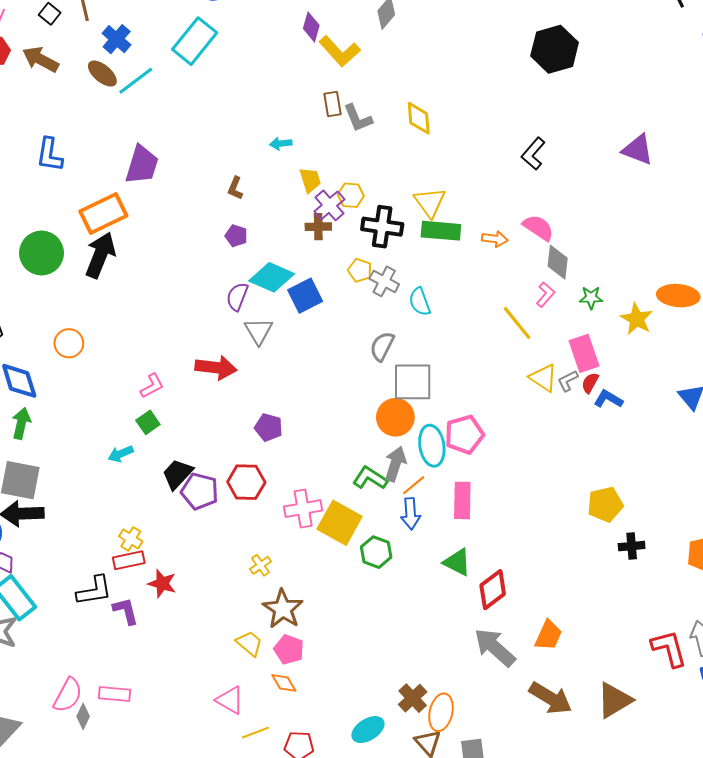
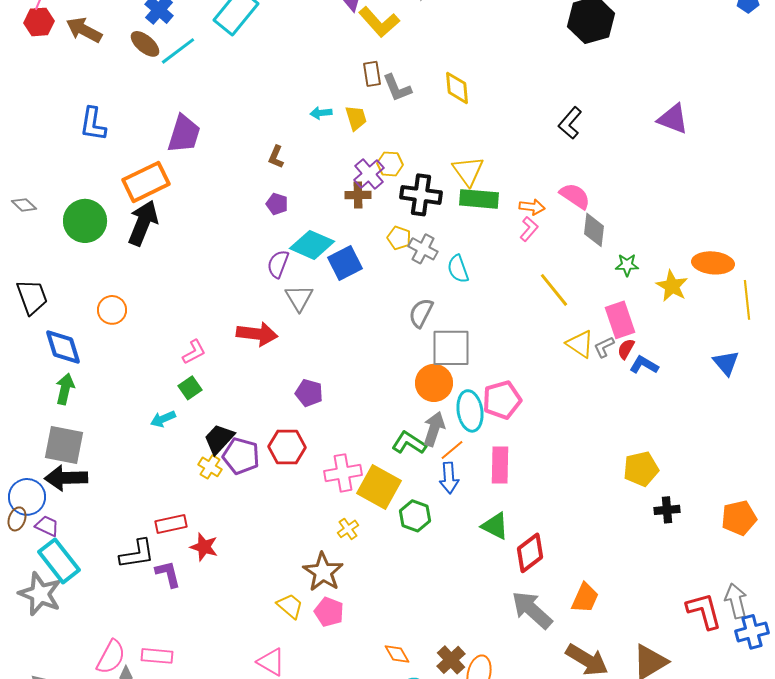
yellow trapezoid: (310, 180) -> (356, 118), moved
pink L-shape: (545, 295) -> (529, 229), moved
yellow cross: (131, 539) -> (210, 467), moved
yellow cross: (261, 565) -> (348, 529), moved
orange diamond: (284, 683) -> (397, 654), moved

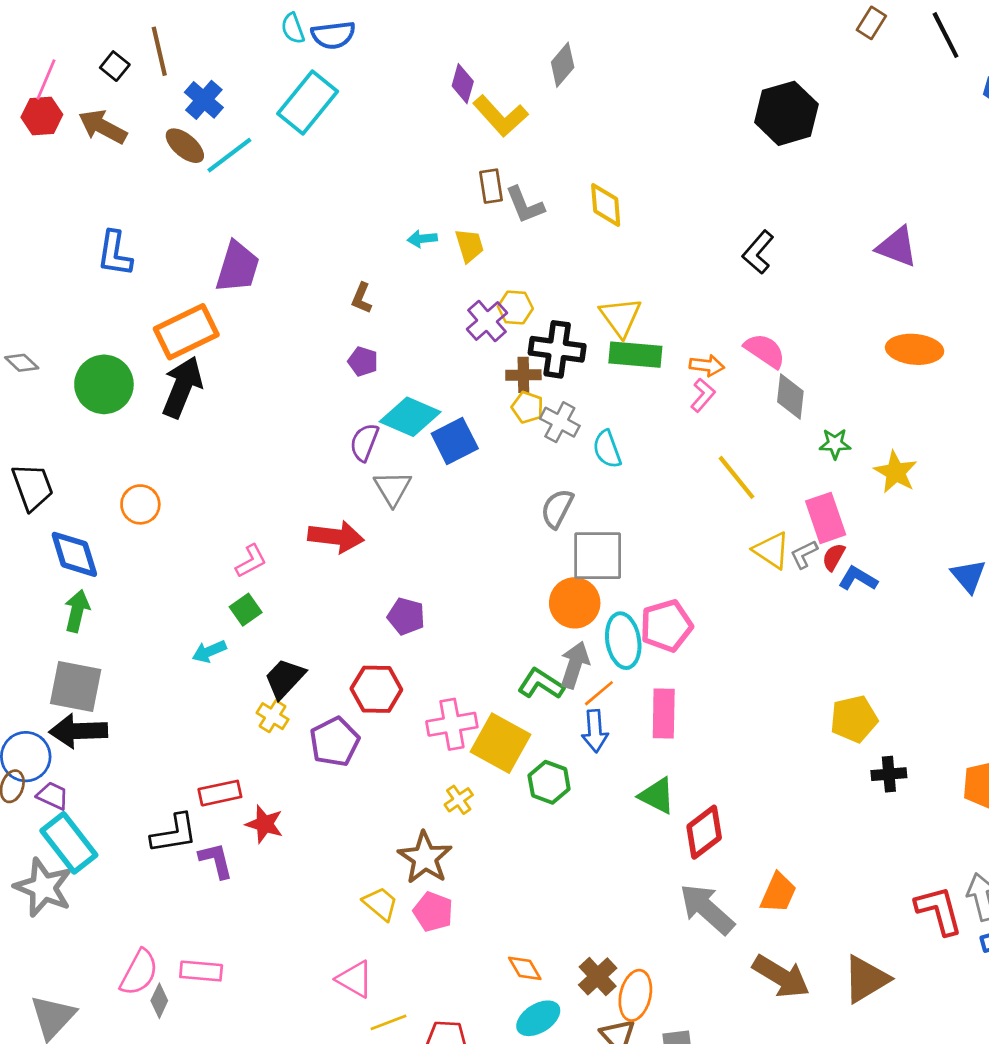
brown cross: (358, 195) -> (523, 375), moved
orange ellipse: (713, 263) -> (915, 349), moved
purple pentagon: (241, 456) -> (335, 742), moved, turned 30

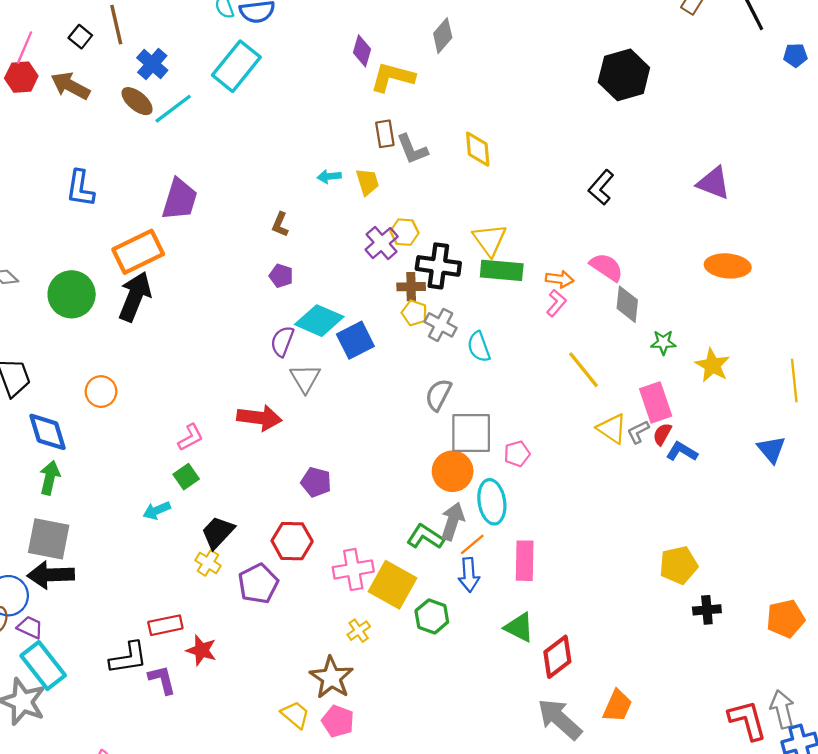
yellow L-shape: (500, 116) -> (393, 77), turned 147
pink pentagon: (666, 626) -> (517, 454), moved, size x0.6

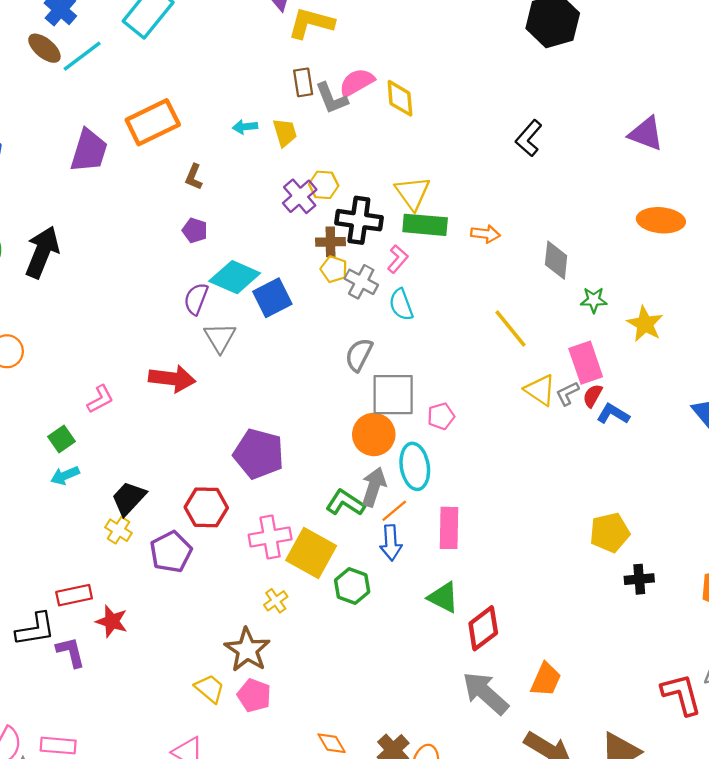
orange rectangle: (138, 252) -> (153, 122), moved
pink semicircle: (607, 267) -> (357, 82), moved, turned -64
pink L-shape: (556, 303) -> (398, 259), moved
green square: (186, 477) -> (62, 439), moved
purple pentagon: (316, 482) -> (259, 454), moved, size x1.6

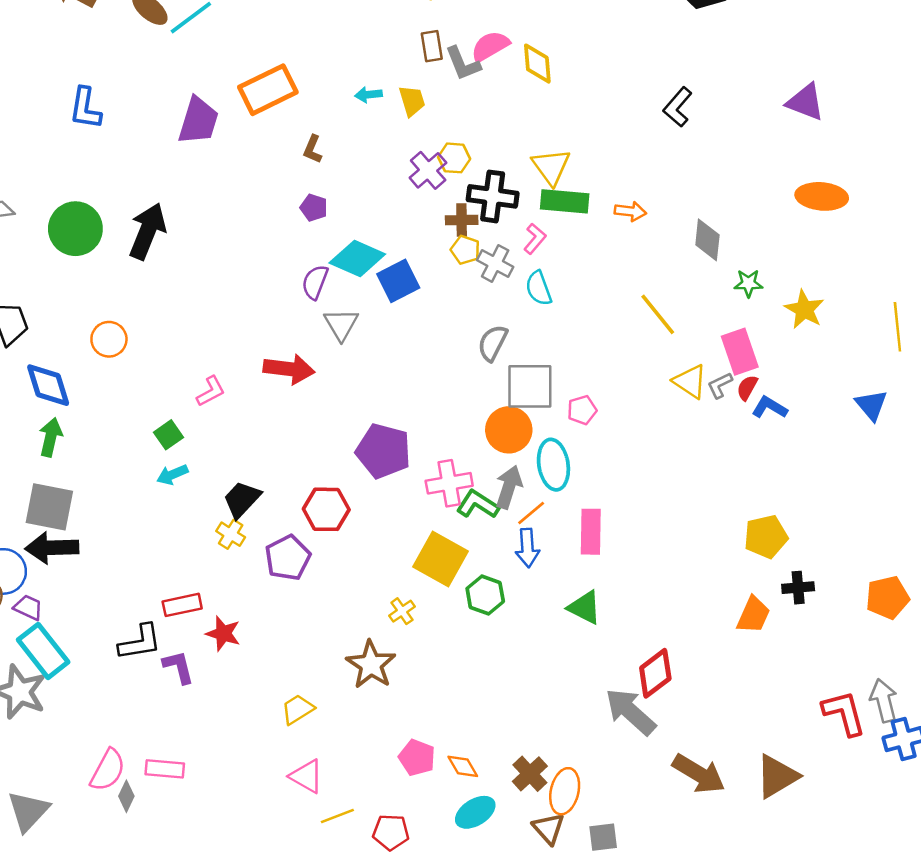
pink cross: (270, 537) -> (449, 483), moved
red diamond: (483, 628) -> (655, 673), moved
orange trapezoid: (546, 679) -> (753, 615), moved
yellow trapezoid: (210, 689) -> (298, 709), moved, turned -72
pink pentagon: (254, 695) -> (417, 758), moved

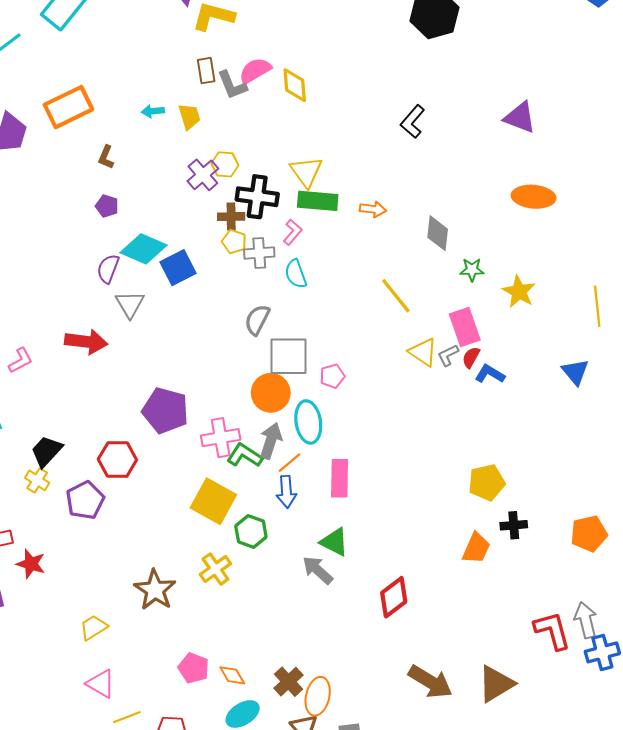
gray cross: (495, 263) -> (259, 253), turned -32
yellow cross: (402, 611) -> (215, 569), moved, size x1.4
gray arrow: (630, 712) -> (318, 570), moved, size x0.7

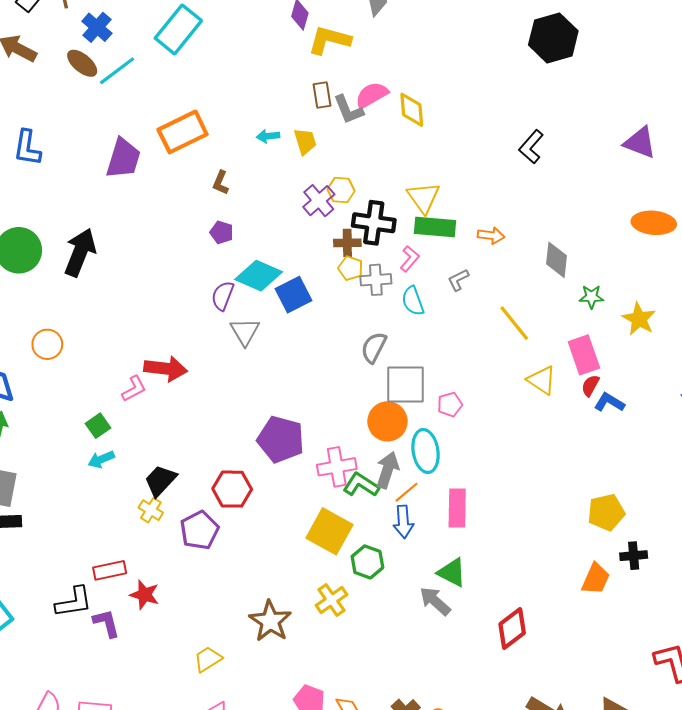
red arrow: (86, 342) -> (166, 369), moved
gray L-shape: (448, 355) -> (458, 280), moved

